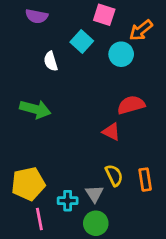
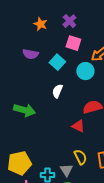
purple semicircle: (37, 16) -> (30, 54), moved
white semicircle: (51, 61) -> (57, 91), moved, turned 40

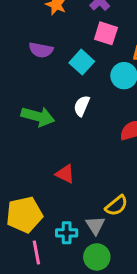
green arrow: (24, 110) -> (38, 116), moved
red triangle: (78, 126) -> (65, 174), moved
yellow semicircle: (80, 157) -> (116, 206), turned 77

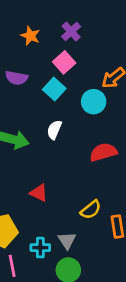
pink square: (106, 33) -> (64, 62), moved, turned 30
yellow semicircle: (116, 206) -> (91, 210), moved

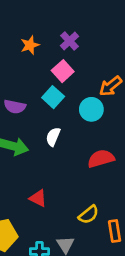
orange star: (30, 36) -> (30, 45), turned 30
purple semicircle: (16, 78) -> (15, 107), moved

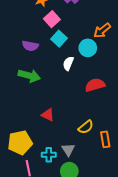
pink square: (63, 71) -> (52, 19), moved
white semicircle: (53, 137) -> (68, 63), moved

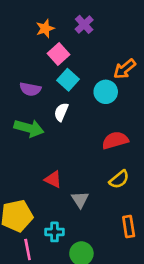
white semicircle: (68, 63) -> (61, 112), moved
yellow semicircle: (86, 127) -> (119, 179), moved
orange rectangle: (105, 139) -> (129, 227), moved
gray triangle: (68, 150) -> (80, 200), moved

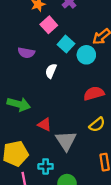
cyan square: (68, 80) -> (66, 44), moved
green arrow: (29, 128) -> (19, 104), moved
gray triangle: (80, 200) -> (66, 141), size x1.5

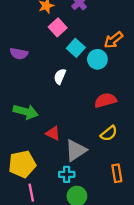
purple semicircle: (26, 53) -> (19, 54), moved
gray triangle: (66, 141) -> (76, 150), turned 30
cyan cross: (46, 166) -> (67, 174), moved

